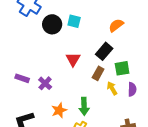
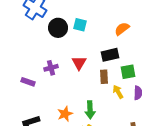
black rectangle: (104, 51) -> (110, 55), turned 36
brown rectangle: (98, 73) -> (104, 77), turned -32
purple cross: (45, 83) -> (51, 68), moved, turned 32

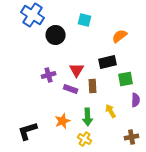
cyan square: (80, 25) -> (85, 20), moved
brown rectangle: (104, 77) -> (93, 86), moved
purple rectangle: (28, 82) -> (71, 89), moved
yellow arrow: (118, 92) -> (111, 111), moved

